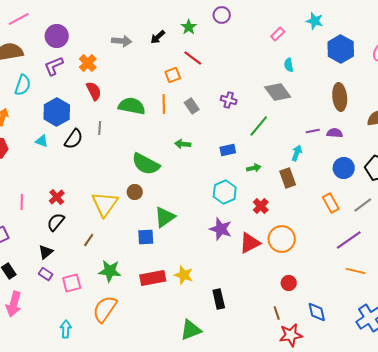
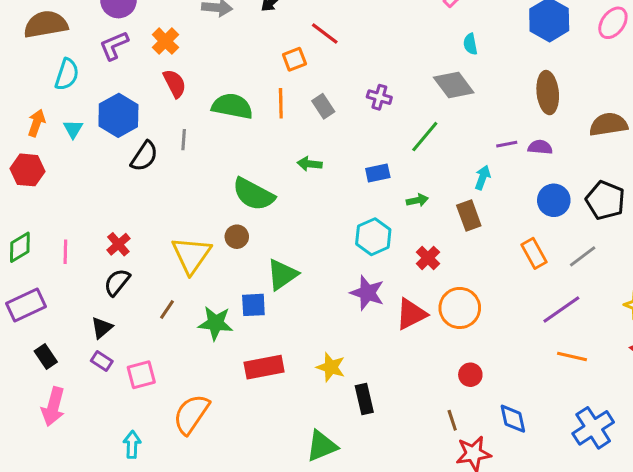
cyan triangle: (42, 141) -> (73, 129), moved, turned 40
green star: (110, 271) -> (216, 323), moved
yellow star: (184, 275) -> (331, 367), moved

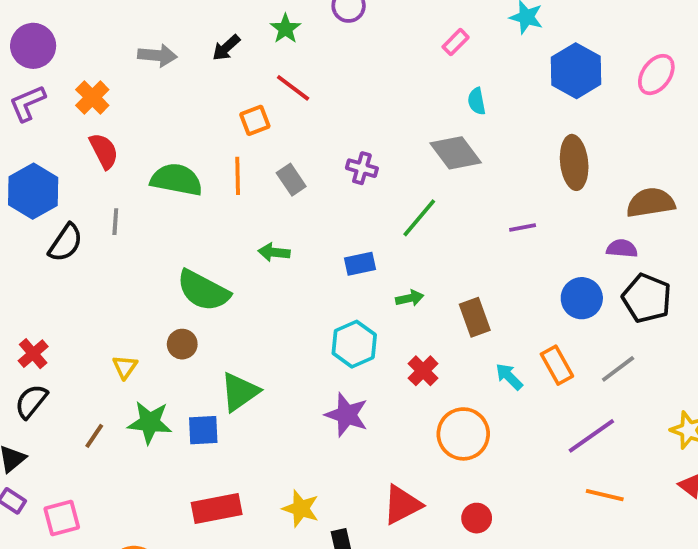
purple semicircle: (540, 147) -> (622, 248), moved
cyan arrow: (482, 178) -> (509, 377), moved, turned -65
yellow triangle: (191, 255) -> (125, 367), size x0.5
red triangle: (411, 314) -> (402, 505), moved
green star: (216, 323) -> (150, 422), moved

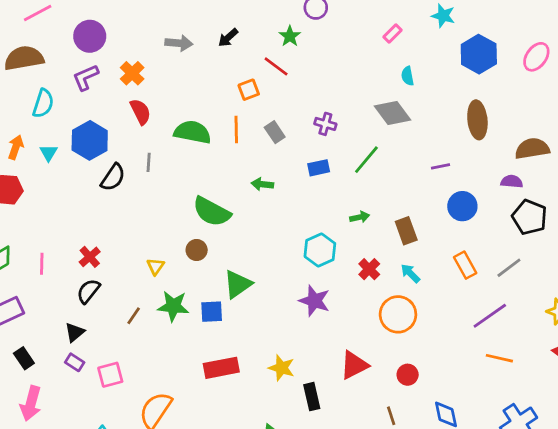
green star: (285, 29) -> (290, 36), moved
blue rectangle: (360, 264) -> (319, 168), moved
blue circle: (582, 298) -> (462, 206), moved
cyan arrow: (509, 377) -> (410, 273), moved

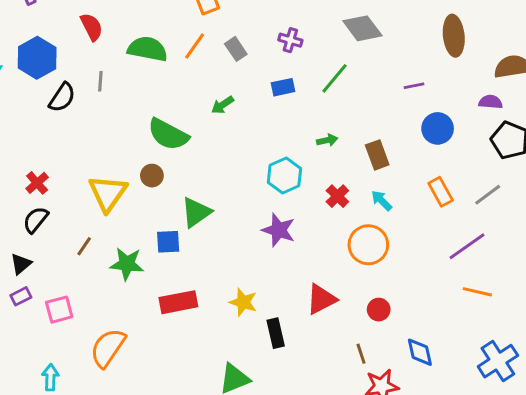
orange line: (236, 129) -> (195, 46), turned 36
green arrow: (262, 184) -> (223, 105), turned -40
yellow triangle: (155, 266) -> (108, 193), size x2.0
green star: (173, 306) -> (127, 264), moved
purple rectangle: (75, 362) -> (21, 296), turned -60

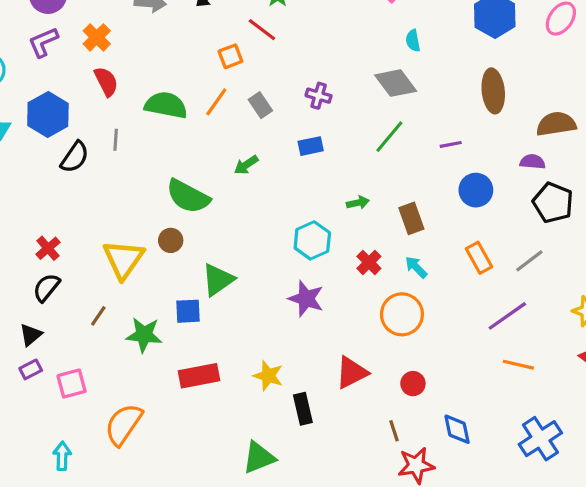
green line: (334, 78) -> (389, 137), moved

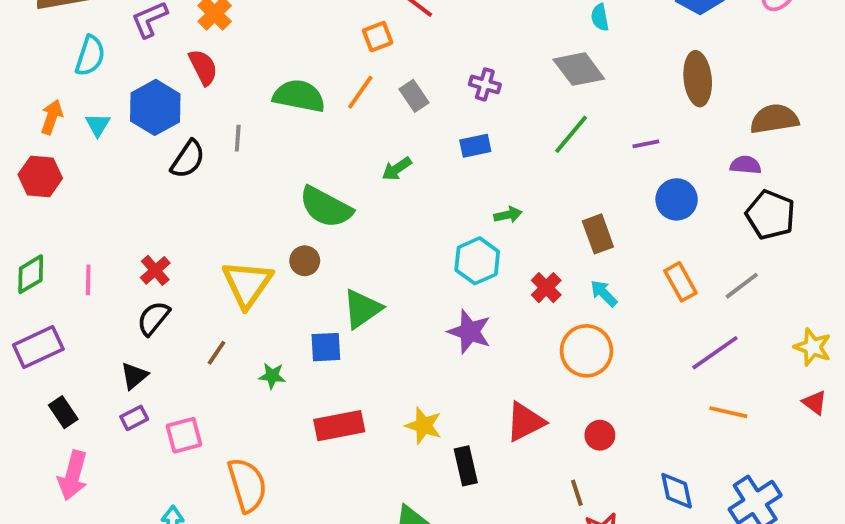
red semicircle: (106, 82) -> (203, 67), moved
green arrow: (358, 203) -> (508, 215), moved
green star: (144, 335) -> (272, 376), size x0.6
orange semicircle: (123, 424) -> (247, 485), turned 129
blue diamond: (457, 429) -> (677, 491), moved

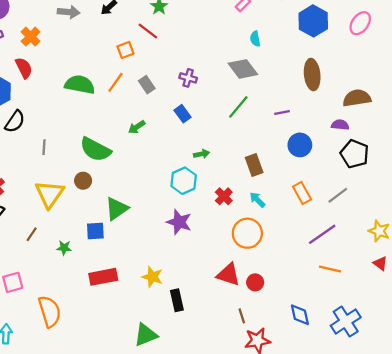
gray line: (238, 138) -> (44, 147), moved
blue rectangle: (475, 146) -> (183, 114), turned 66
red triangle: (525, 422) -> (228, 275), moved, turned 45

